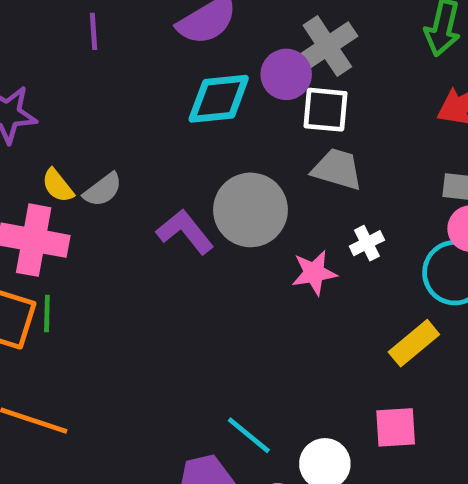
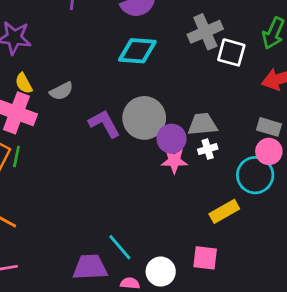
purple circle: (286, 74) -> (172, 139), moved
white square: (325, 110) -> (231, 52), moved
gray trapezoid: (337, 169) -> (202, 124), moved, turned -32
yellow semicircle: (58, 186) -> (24, 83), moved

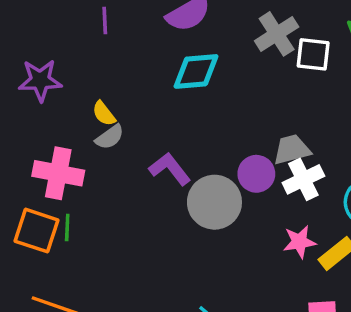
yellow semicircle: (24, 83) -> (104, 114), moved
gray circle: (144, 118) -> (214, 202), moved
white cross: (208, 149) -> (303, 179), size x1.6
pink star: (174, 161) -> (299, 242), moved

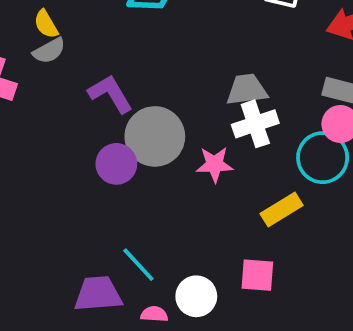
purple circle: (256, 174) -> (116, 164), moved
pink star: (299, 242) -> (215, 164), moved

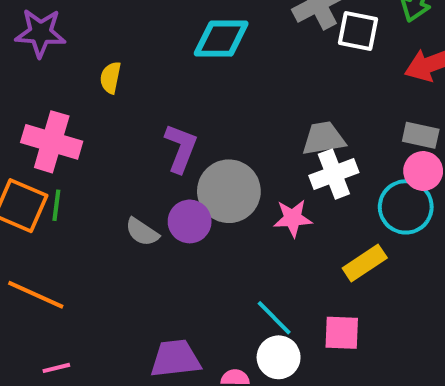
yellow semicircle: (46, 24) -> (110, 78), turned 44
gray semicircle: (49, 51) -> (142, 232), moved, turned 64
purple L-shape: (110, 94) -> (181, 148), turned 54
cyan line: (138, 265) -> (274, 318), moved

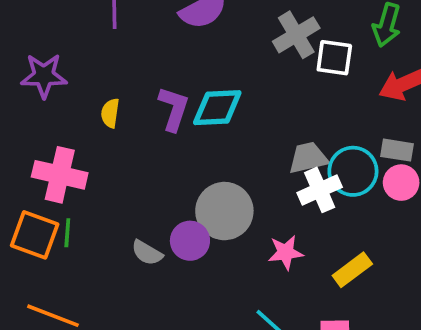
cyan diamond: (221, 39) -> (217, 108), moved
purple L-shape: (181, 148) -> (174, 109), moved
cyan circle: (406, 207) -> (353, 171), moved
pink star: (293, 218) -> (286, 252), moved

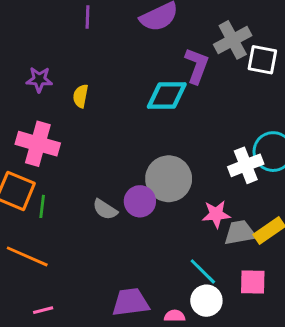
purple star: (44, 76) -> (39, 79), moved, size x0.7
purple L-shape: (174, 109) -> (197, 66), moved
gray trapezoid: (308, 158) -> (240, 233), moved
green line: (67, 233) -> (42, 206), moved

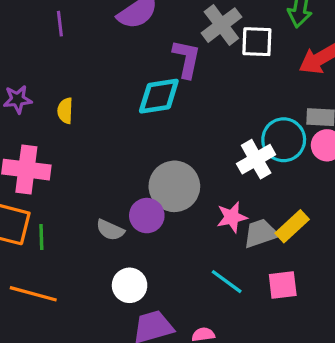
white circle: (206, 301) -> (130, 285), moved

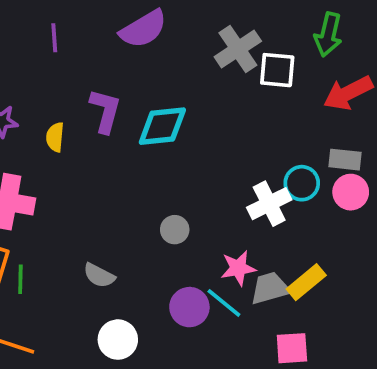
purple L-shape: (187, 59) -> (105, 111), moved
cyan circle: (284, 140) -> (302, 183), size x0.7
gray circle: (174, 186) -> (175, 230), size x0.5
purple circle: (147, 216) -> (189, 307), moved
cyan line: (227, 282) -> (224, 303), moved

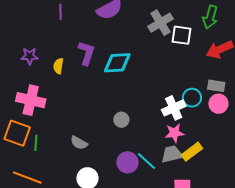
pink star: (238, 268) -> (174, 133), moved

